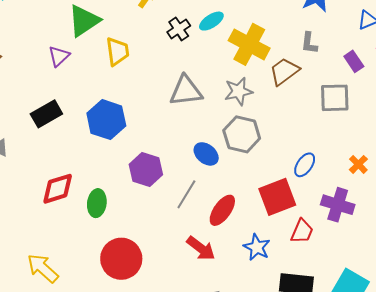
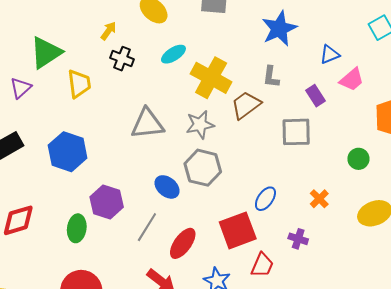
black cross: (179, 29) -> (122, 59), moved, turned -35
green ellipse: (97, 203) -> (77, 228), moved
purple cross: (338, 205) -> (298, 239), size x0.6

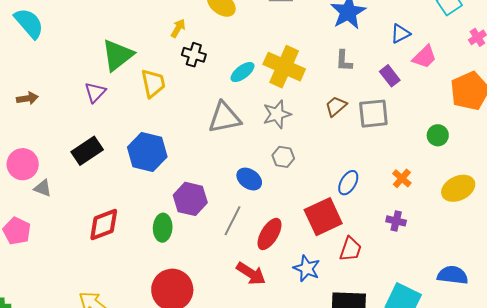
cyan ellipse: (173, 54) -> (243, 72), moved
brown trapezoid: (246, 105) -> (336, 106), moved, size x0.7
gray hexagon: (203, 168) -> (283, 157), size x0.6
purple cross: (298, 239) -> (396, 221), moved

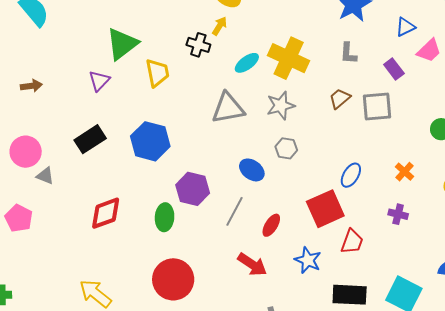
yellow arrow: (178, 28) -> (220, 26), moved
red ellipse: (269, 234) -> (271, 225), size x0.7

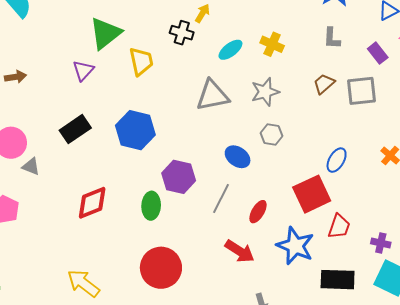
yellow cross: (289, 58) -> (272, 44), size x0.6
purple cross: (398, 214) -> (381, 243), moved
blue star: (308, 260) -> (295, 246), size x1.4

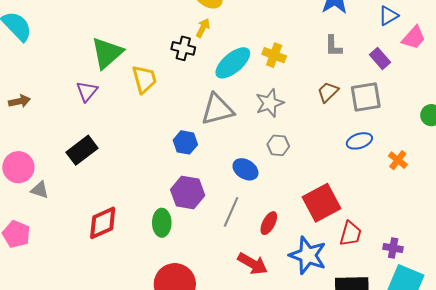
cyan ellipse: (230, 50) -> (233, 63), size x1.5
blue hexagon: (135, 130) -> (185, 142), moved, size x0.6
blue ellipse: (337, 160) -> (359, 141), moved, turned 45

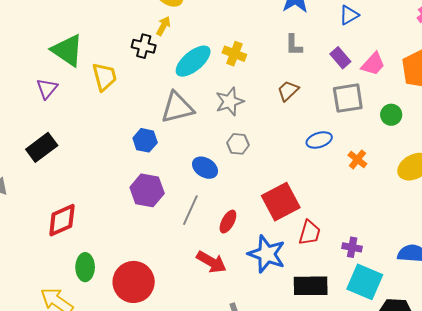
pink trapezoid: (414, 38) -> (373, 64), moved
green triangle: (107, 53) -> (67, 50), turned -45
gray square: (366, 97) -> (348, 98), moved
green ellipse: (162, 223) -> (85, 267), moved

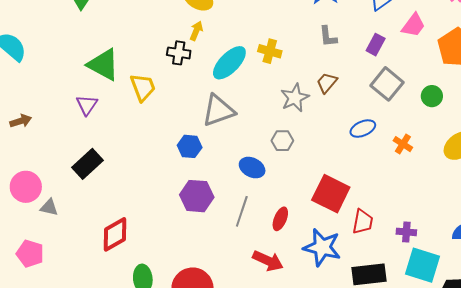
purple rectangle: (340, 58) -> (376, 45), turned 75
pink trapezoid: (373, 64) -> (413, 25), moved
gray square: (348, 98) -> (387, 84), turned -36
gray star: (230, 102) -> (295, 98), moved
red square: (281, 202) -> (331, 194), turned -30

